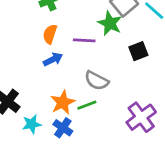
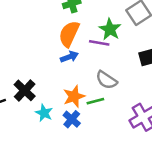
green star: (110, 23) -> (110, 29), moved
orange semicircle: (50, 34) -> (69, 34), size x1.5
cyan star: (32, 124) -> (44, 113), turned 30

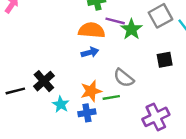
orange semicircle: (69, 34) -> (92, 30), turned 65
purple line: (99, 43) -> (115, 21), moved
blue cross: (72, 119) -> (87, 113), turned 35

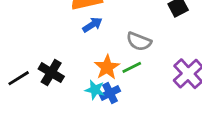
black line: (15, 91) -> (19, 78), moved
cyan star: (61, 104) -> (95, 90), moved

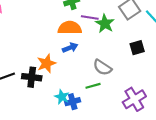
orange star: (107, 67) -> (46, 63), moved
black cross: (51, 73) -> (32, 77), turned -36

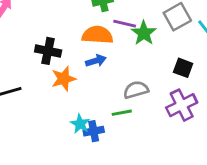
black square: (137, 48) -> (183, 68), turned 32
gray semicircle: (102, 67) -> (136, 90), turned 126
black cross: (32, 77) -> (48, 51), moved
purple cross: (134, 99) -> (182, 105), moved

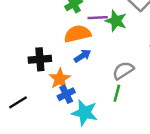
green line: (122, 113) -> (117, 93), turned -48
cyan star: (80, 124) -> (85, 113), size x1.5
blue cross: (94, 131) -> (66, 94), moved

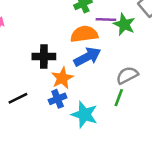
blue arrow: (83, 56) -> (87, 57), size x1.5
blue cross: (66, 94) -> (58, 99), moved

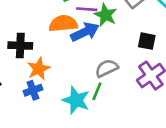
blue arrow: (87, 57) -> (85, 32), moved
cyan star: (84, 114) -> (76, 100), moved

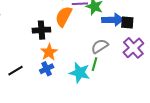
orange semicircle: (63, 24) -> (64, 16), turned -50
blue arrow: (85, 32) -> (113, 20), moved, turned 30
black cross: (20, 46) -> (41, 30), moved

